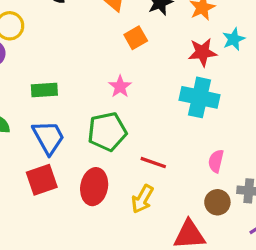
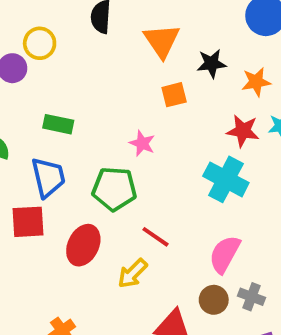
pink star: (120, 87) -> (142, 143), turned -30
pink semicircle: (216, 161) -> (225, 254), size x1.5

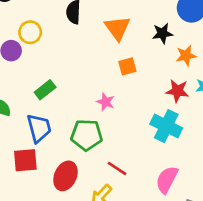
black star: (211, 63) -> (162, 33), moved
green rectangle: (58, 124) -> (45, 90), turned -48

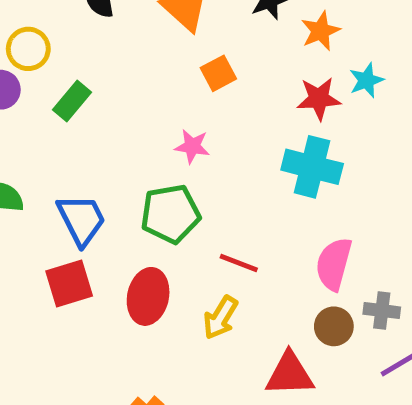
green rectangle: (45, 90) -> (72, 101), moved

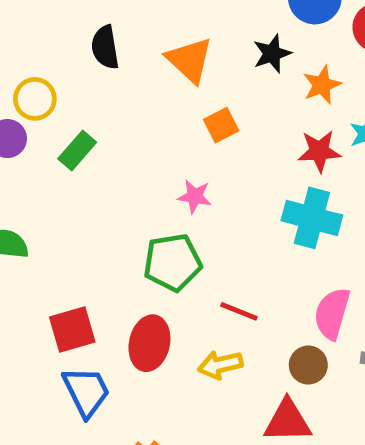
blue trapezoid: (81, 220) -> (86, 392), moved
yellow arrow: (220, 318) -> (220, 365), turned 45
brown circle: (334, 326) -> (308, 365), moved

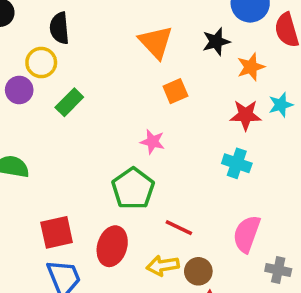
black semicircle: (105, 47) -> (59, 28), moved
cyan cross: (312, 218) -> (237, 163), size x0.7
green pentagon: (172, 262) -> (133, 189), turned -30
brown circle: (308, 365) -> (198, 271), moved

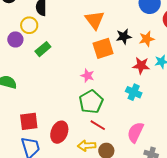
black star: (216, 42) -> (124, 37), moved
orange square: (175, 91) -> (103, 48), size x1.5
green pentagon: (133, 189) -> (91, 102), moved

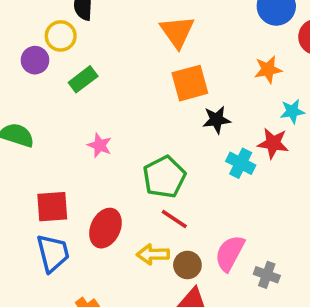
black star: (124, 37) -> (217, 120), moved
red star: (141, 66) -> (273, 143), moved
pink star: (87, 76) -> (100, 145), moved
pink semicircle: (135, 132) -> (230, 253), moved

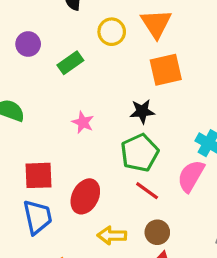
yellow circle: (61, 36) -> (112, 32), moved
black star: (217, 120) -> (142, 111), moved
pink semicircle: (230, 253) -> (191, 176), moved
yellow arrow: (153, 254) -> (112, 235), moved

